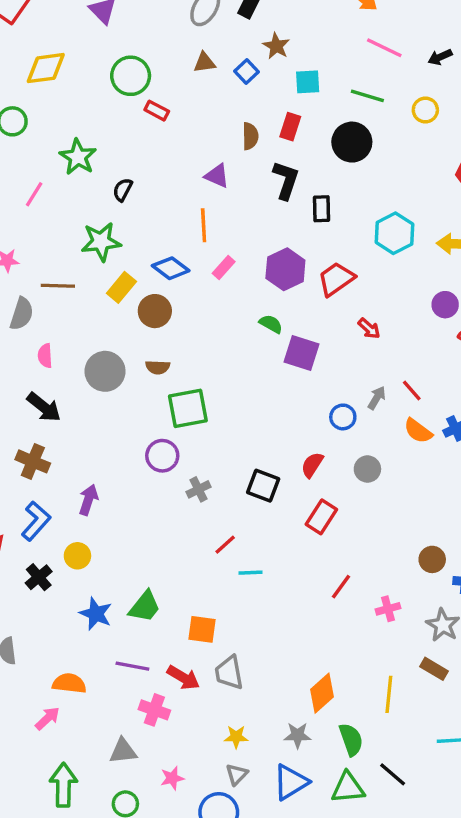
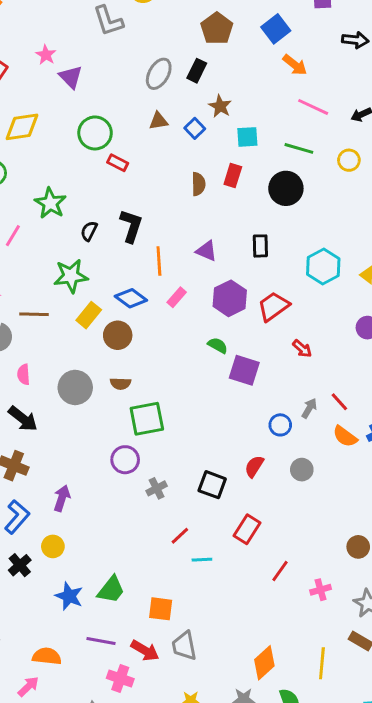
purple triangle: (217, 176) -> (206, 251), moved
black L-shape: (286, 180) -> (131, 226), moved
red rectangle: (321, 517) -> (247, 529), moved

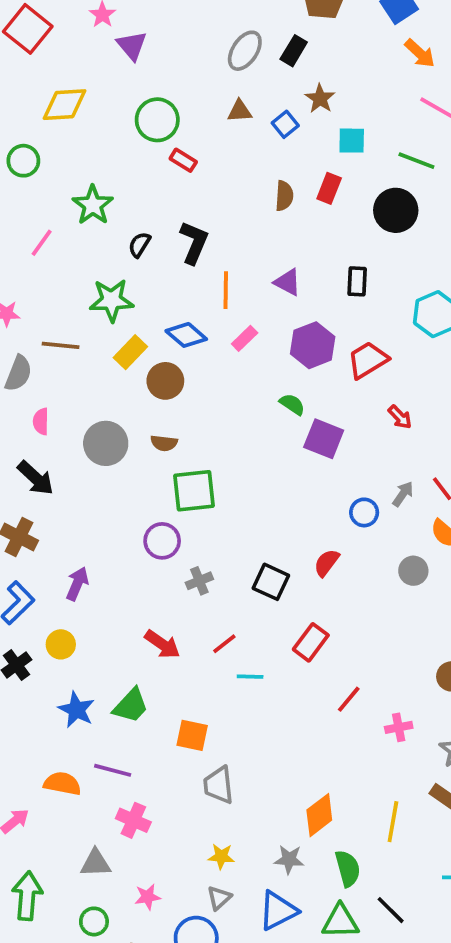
gray circle: (302, 470) -> (413, 571), moved
red arrow: (145, 650) -> (162, 644), moved
orange semicircle: (47, 656) -> (62, 784), moved

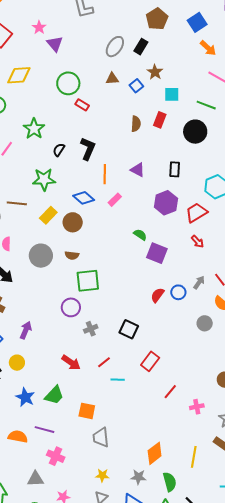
purple hexagon: (313, 345) -> (166, 203), moved
yellow rectangle: (130, 352) -> (48, 215), moved
red trapezoid: (368, 360) -> (196, 213), moved
red semicircle: (327, 563) -> (157, 295), moved

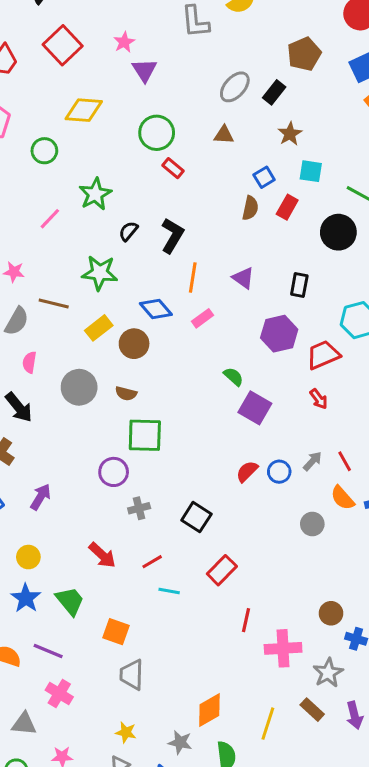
blue square: (136, 86) -> (264, 177), moved
yellow circle: (17, 363) -> (28, 557), moved
red line: (170, 392) -> (246, 620), turned -35
green trapezoid: (54, 395) -> (70, 601), turned -90
pink cross: (197, 407) -> (283, 648), size x1.6

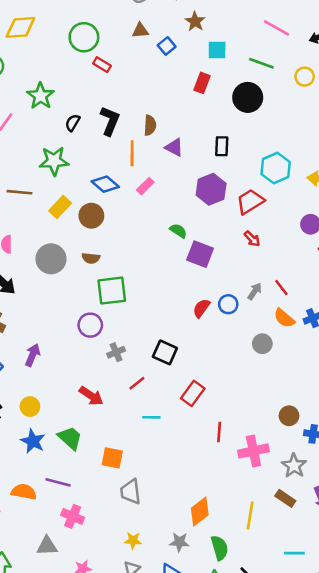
blue square: (264, 177) -> (167, 46), moved
brown semicircle: (250, 208) -> (150, 125), moved
red line: (152, 562) -> (137, 383), moved

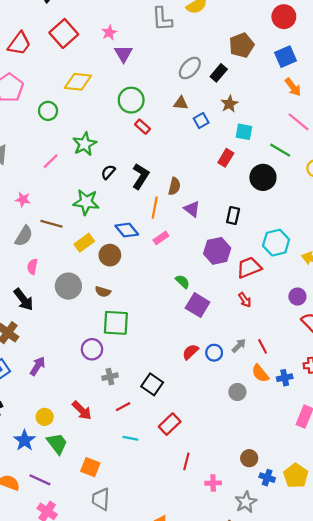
yellow circle: (30, 407) -> (45, 417), moved
pink cross: (253, 451) -> (213, 483), size x0.6

